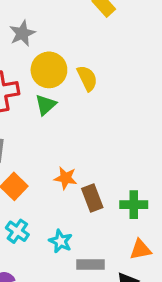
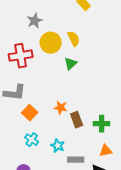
yellow semicircle: (87, 78) -> (74, 39), moved
green triangle: (46, 105) -> (71, 64), moved

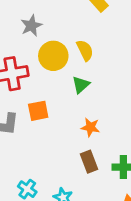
orange star: (61, 108) -> (90, 127), moved
orange square: (30, 113) -> (38, 111), moved, turned 35

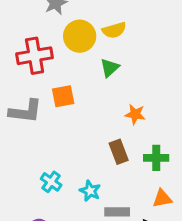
yellow semicircle: (85, 50) -> (114, 30), turned 100
orange star: (90, 127) -> (135, 114), moved

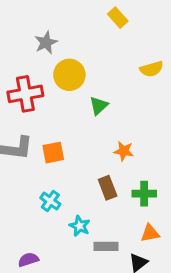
yellow semicircle: (114, 30) -> (152, 69), moved
orange square: (63, 96) -> (53, 153), moved
cyan cross: (51, 182) -> (50, 201), moved

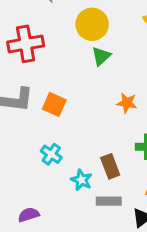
yellow circle: (69, 75) -> (92, 24), moved
orange square: (53, 153) -> (54, 104), turned 35
brown rectangle: (108, 188) -> (110, 166), moved

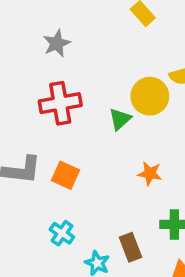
yellow circle: (92, 24) -> (150, 96), moved
red cross: (26, 44) -> (60, 103), moved

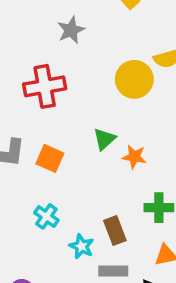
gray star: (57, 43) -> (71, 30), moved
green triangle: (120, 119) -> (104, 139), moved

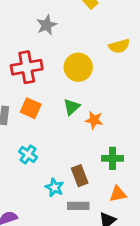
yellow circle: (134, 79) -> (78, 67), moved
orange square: (50, 158) -> (31, 108), moved
cyan cross: (46, 216) -> (28, 154), moved

